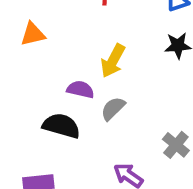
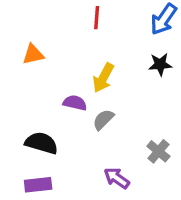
black semicircle: (61, 126) -> (41, 143), moved

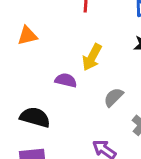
gray semicircle: (103, 120) -> (114, 97), moved

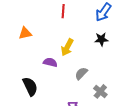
black semicircle: (35, 117) -> (30, 86), turned 48

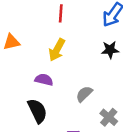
yellow arrow: (67, 47) -> (57, 50), moved
black semicircle: (30, 86) -> (37, 111), moved

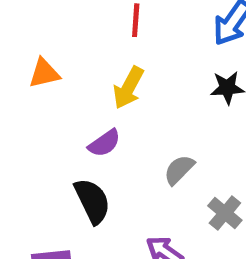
purple semicircle: (44, 80) -> (104, 143), turned 132

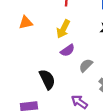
purple semicircle: (104, 143) -> (68, 50), moved

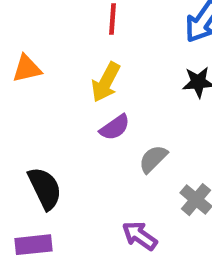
black semicircle: (47, 79) -> (45, 188), moved

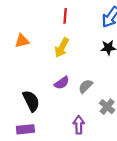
purple semicircle: (115, 127) -> (62, 83), moved
purple arrow: (140, 236) -> (79, 125), turned 54

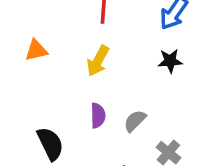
purple semicircle: (62, 83) -> (98, 116), turned -56

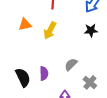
orange triangle: (36, 50) -> (25, 24), moved
purple semicircle: (98, 116) -> (44, 73), moved

